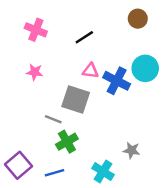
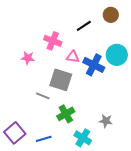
pink cross: (36, 30) -> (53, 41), moved
black line: (84, 37) -> (84, 26), moved
green cross: (67, 142) -> (66, 114), moved

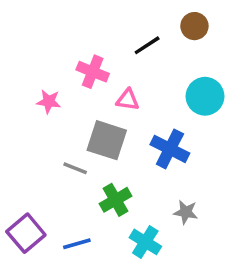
blue cross: (94, 65) -> (170, 149), moved

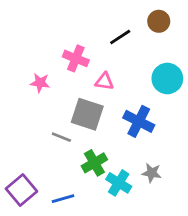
cyan cross: (145, 242) -> (119, 183), moved

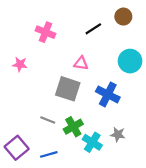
pink cross: (76, 58) -> (45, 32), moved
pink star: (40, 83) -> (20, 64), moved
gray line: (61, 137) -> (48, 120), moved

